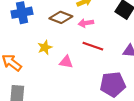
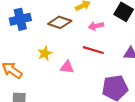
pink arrow: (86, 23) -> (96, 26), moved

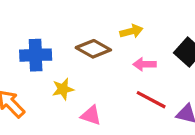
blue cross: (20, 19) -> (36, 55), moved
red line: (93, 50) -> (151, 100), moved

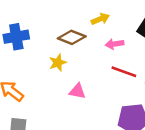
blue cross: (36, 55) -> (16, 37), moved
yellow star: (63, 89) -> (58, 63), moved

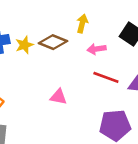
yellow arrow: (100, 19) -> (82, 24), turned -54
yellow star: (58, 63) -> (24, 45), moved

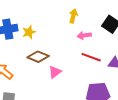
brown diamond: (53, 42) -> (38, 57), moved
pink triangle: (58, 97) -> (55, 72), turned -48

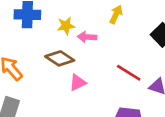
yellow star: (29, 32) -> (66, 26), moved
pink arrow: (84, 36) -> (87, 37), moved

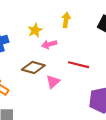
yellow star: (66, 26) -> (35, 30), moved
red line: (129, 73) -> (78, 65), moved

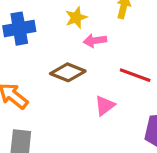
pink triangle: (53, 82) -> (105, 106), moved

